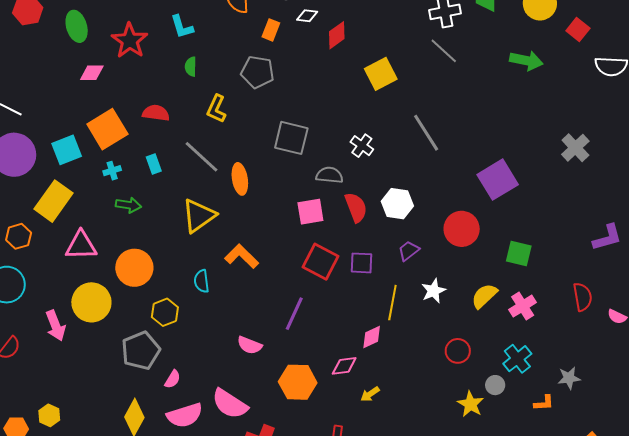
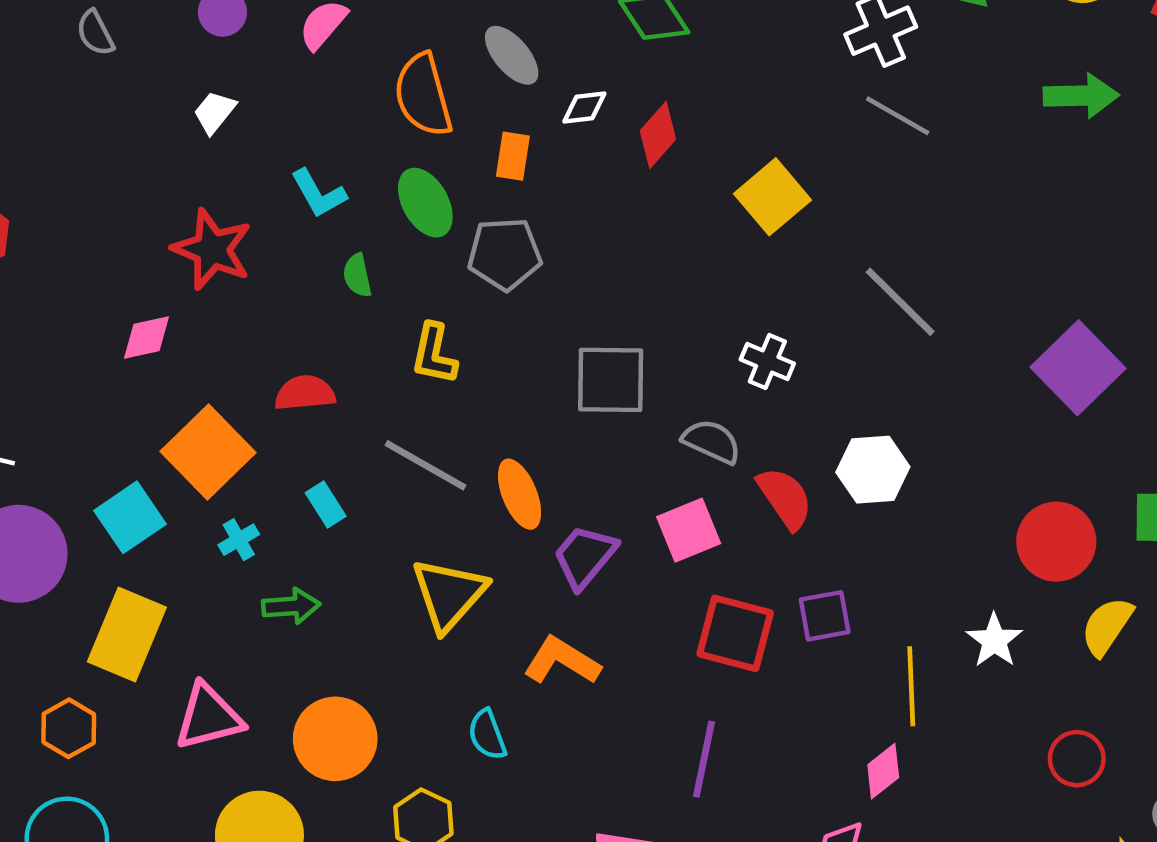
green ellipse: (77, 26) -> (425, 203), moved
gray semicircle: (329, 175) -> (712, 441), turned 32
red circle: (462, 229) -> (1056, 542), moved
purple trapezoid: (409, 251) -> (585, 557), moved, size x1.4

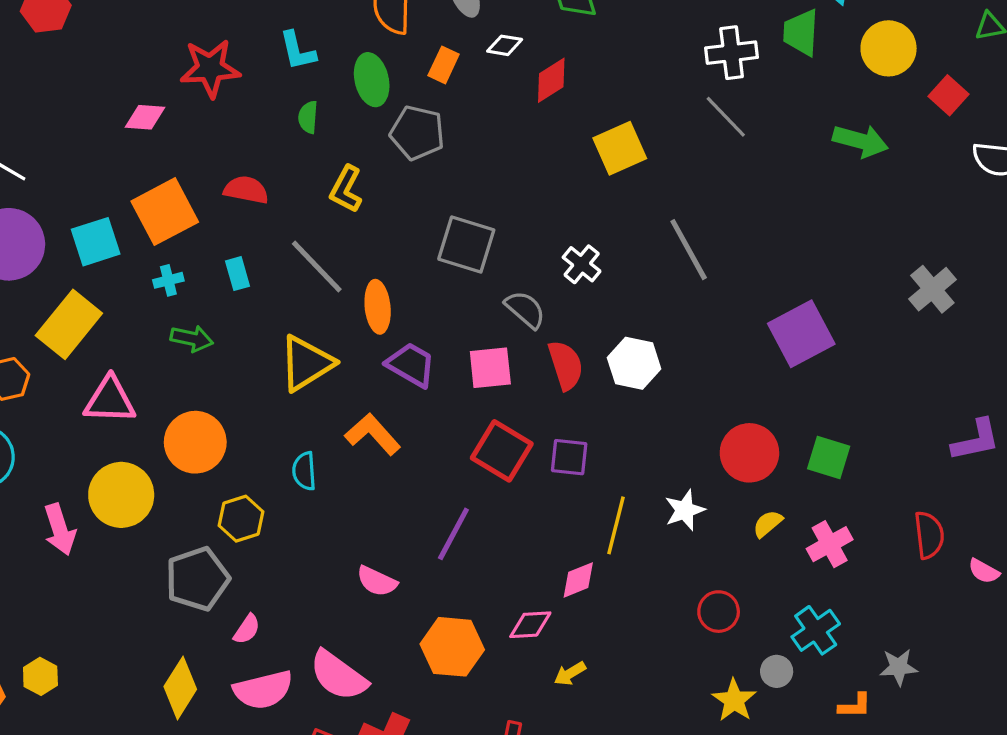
red star: (212, 249) -> (210, 68), turned 30
purple trapezoid: (585, 557) -> (411, 365), turned 64
yellow semicircle: (1107, 626) -> (768, 524), size x0.7

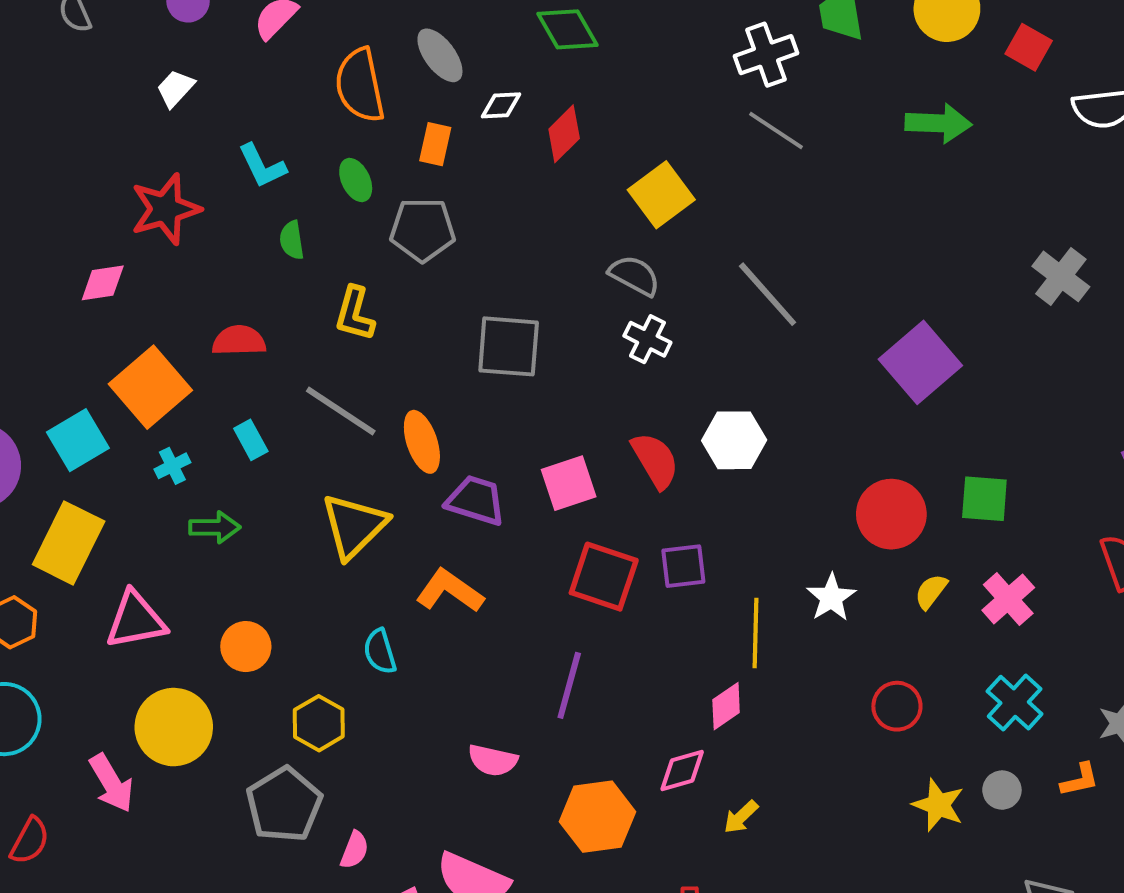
green ellipse: (372, 80) -> (356, 180), size x0.7
gray semicircle: (525, 309) -> (634, 275), moved
orange circle: (195, 442) -> (246, 647), size x0.7
gray circle: (777, 671) -> (1002, 790), moved

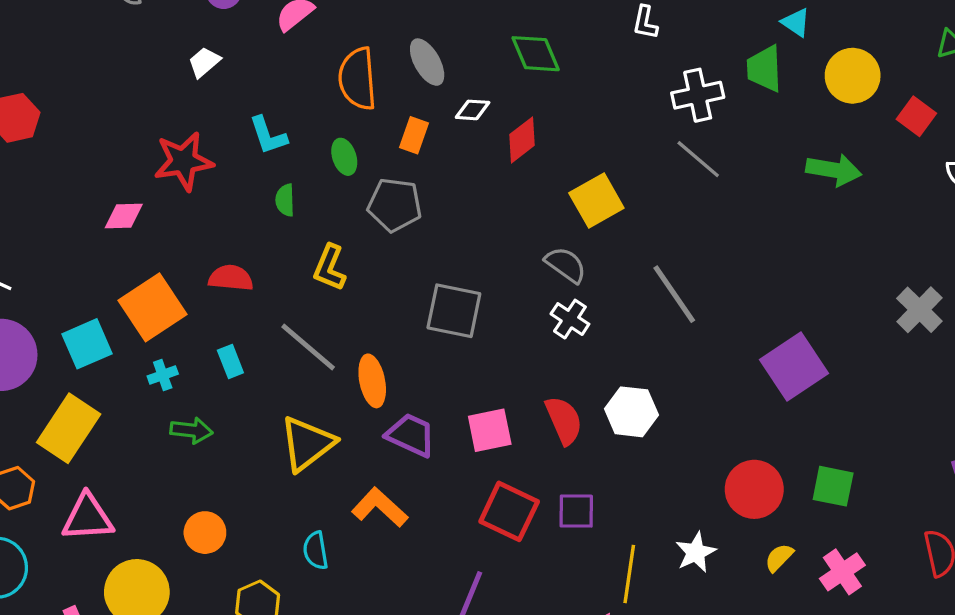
pink triangle: (136, 620) -> (88, 518), moved

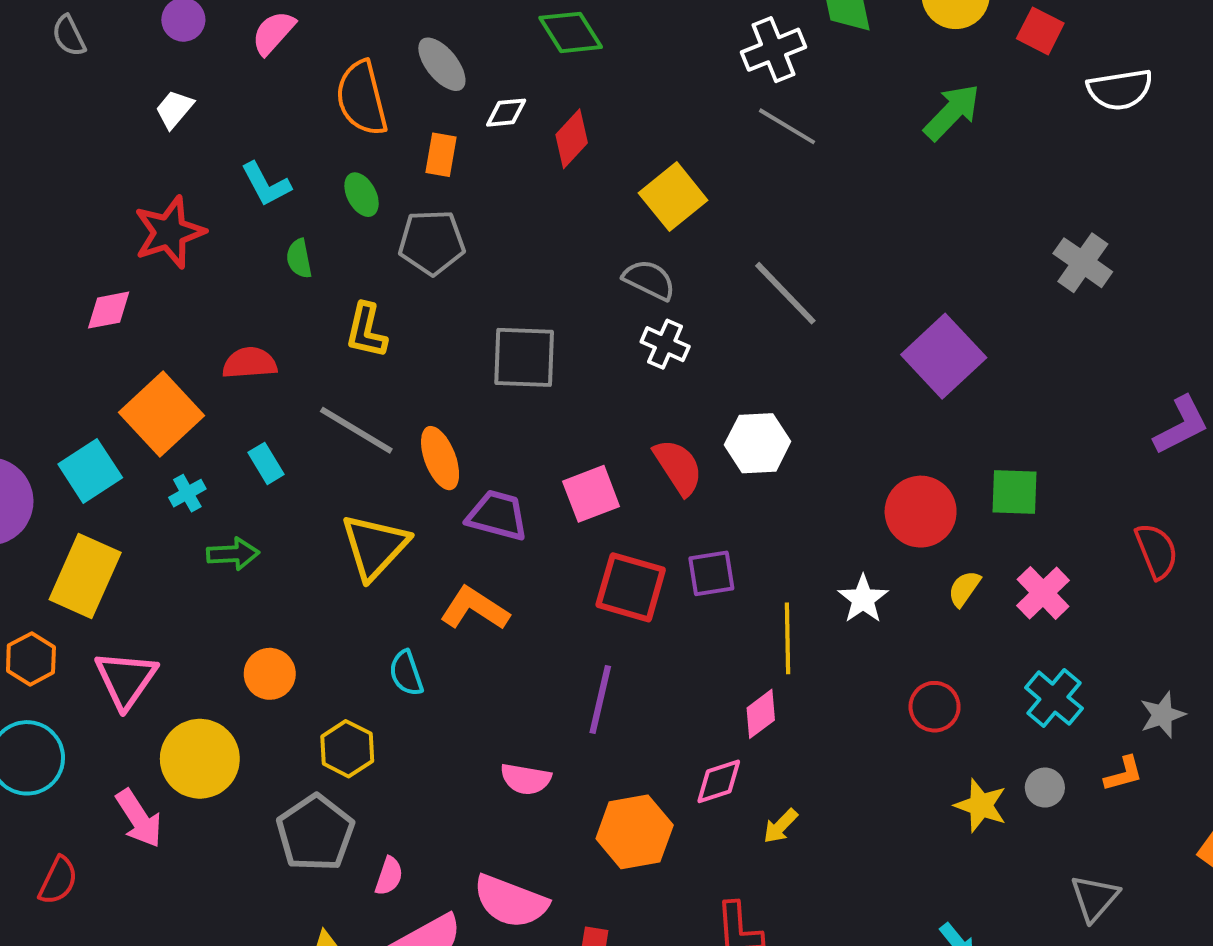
green arrow: (834, 170) -> (952, 112), turned -46
pink triangle: (88, 518) -> (126, 679), turned -42

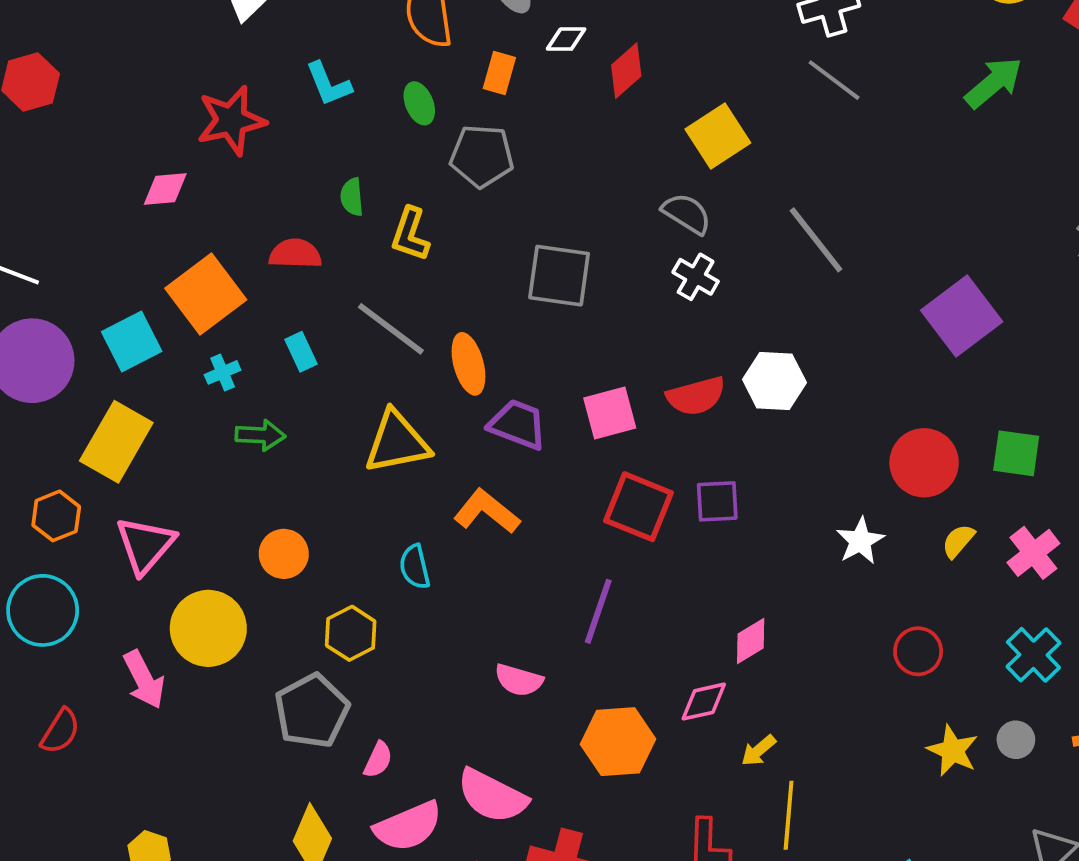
green semicircle: (299, 259) -> (352, 197), moved
red semicircle: (678, 467) -> (696, 396), turned 102
yellow triangle: (375, 546) -> (397, 442), turned 30
yellow line: (788, 638) -> (789, 815), moved

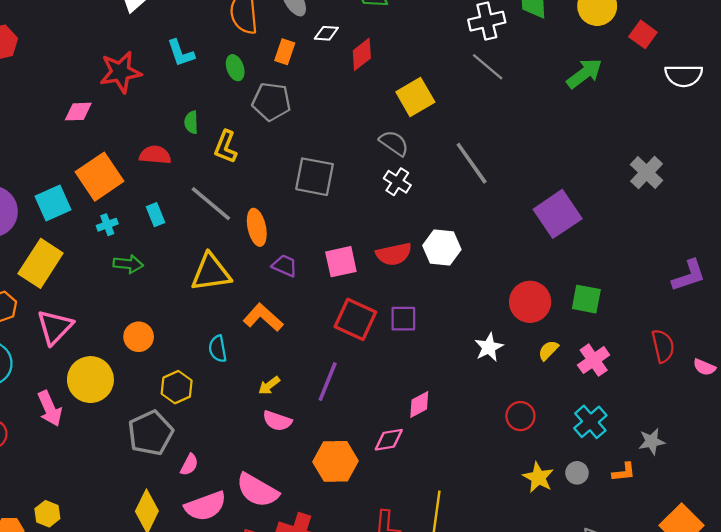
purple trapezoid: (518, 424) -> (285, 266), size x0.7
yellow arrow: (759, 750) -> (269, 385), moved

